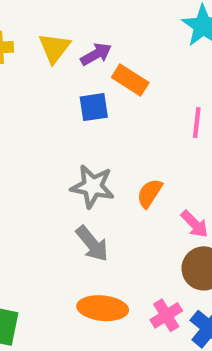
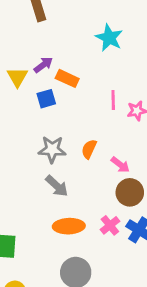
yellow triangle: (54, 48) -> (17, 77), moved

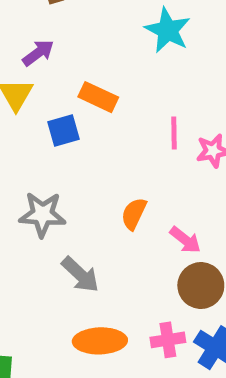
purple arrow: (43, 65) -> (38, 53), moved
gray star: (52, 149) -> (42, 214), moved
pink cross: (110, 225) -> (168, 340), turned 30

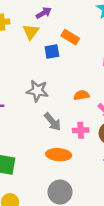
orange semicircle: (134, 214) -> (81, 95), turned 49
pink cross: (168, 340) -> (81, 130), moved

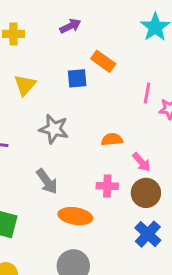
yellow triangle: (31, 32) -> (25, 85), moved
gray arrow: (53, 122) -> (47, 181), moved

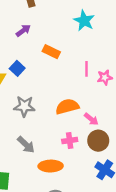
blue square: (77, 78) -> (17, 68), moved, turned -32
orange semicircle: (112, 139) -> (67, 107), size x1.5

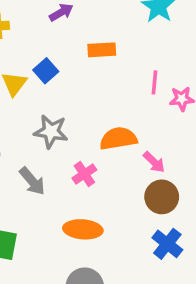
orange rectangle: (51, 52) -> (102, 50), turned -35
pink cross: (70, 140) -> (84, 174), moved, turned -32
gray arrow: (26, 145) -> (32, 181), moved

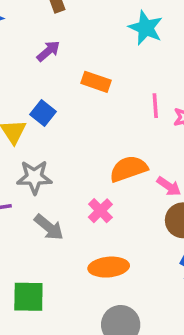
orange rectangle: (102, 50) -> (96, 82), turned 32
gray star: (51, 131) -> (34, 177), moved

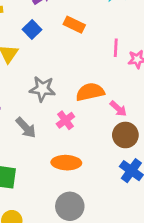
blue square: (43, 113) -> (32, 29), moved
gray star: (34, 177) -> (42, 89), moved

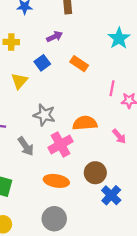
pink arrow: (118, 109) -> (119, 136), moved
pink cross: (65, 120) -> (61, 144), size x1.5
brown circle: (125, 135) -> (95, 173), moved

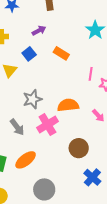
gray star: (44, 115) -> (32, 99), turned -30
orange ellipse: (56, 181) -> (26, 160), moved, turned -45
blue cross: (111, 195) -> (92, 177), moved

